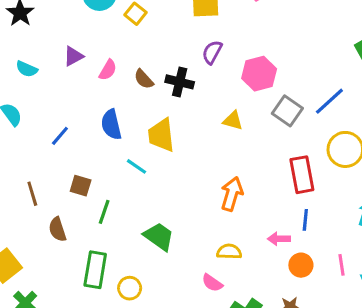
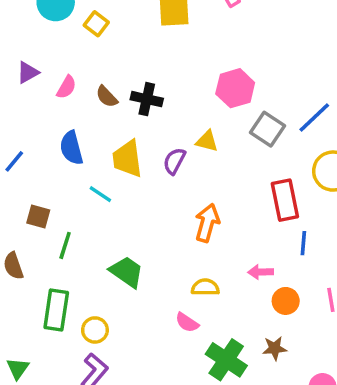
purple semicircle: (212, 52) -> (174, 161), moved
blue line: (305, 220) -> (303, 243), moved

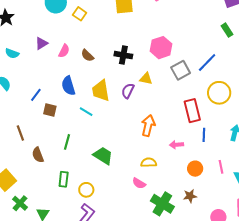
black cross: (147, 99) -> (123, 55), moved
gray square: (268, 129) -> (181, 70), turned 30
brown square: (38, 217) -> (50, 110), moved
pink arrow: (261, 272) -> (176, 145), moved
green rectangle: (56, 310) -> (64, 179), size x0.7

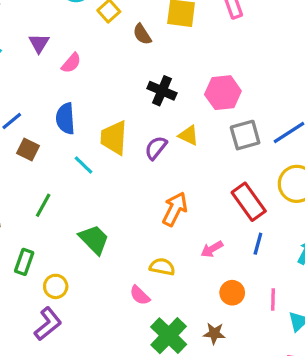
purple triangle: (41, 43) -> (39, 43), turned -40
brown semicircle: (87, 55) -> (142, 34), moved
red rectangle: (192, 111) -> (249, 202), turned -35
pink arrow: (176, 145) -> (212, 249), turned -40

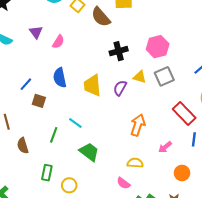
brown semicircle: (142, 34) -> (101, 17), size x1.5
black cross: (162, 91) -> (119, 51), turned -30
gray square: (245, 135) -> (164, 76), moved
cyan line: (84, 165) -> (75, 123), moved

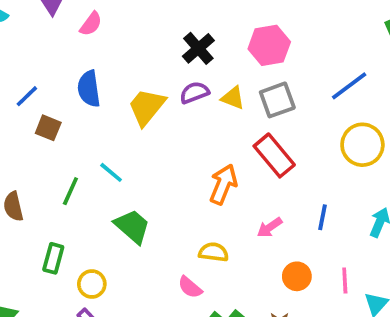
black cross: (119, 51) -> (198, 48), turned -30
yellow trapezoid: (92, 85) -> (147, 107), turned 40
purple semicircle: (120, 88) -> (194, 93), moved, turned 35
red rectangle: (184, 114) -> (274, 155), moved

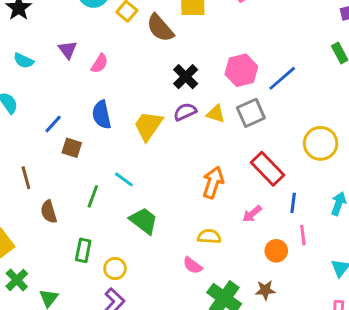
blue line: (349, 86) -> (282, 78), moved
red rectangle: (274, 155) -> (267, 169), moved
pink line: (345, 281) -> (303, 235), moved

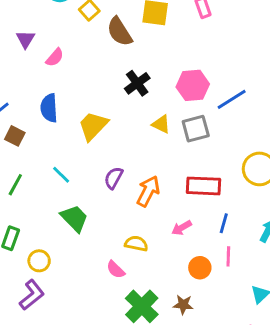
purple semicircle: (185, 112) -> (114, 178), moved, turned -45
red rectangle: (267, 169) -> (204, 186), turned -52
green line: (93, 196) -> (15, 185), moved

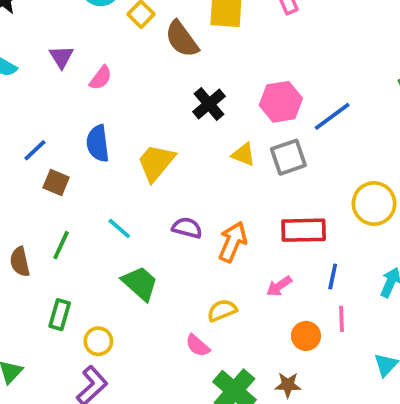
purple semicircle: (114, 178) -> (187, 228), turned 80
yellow semicircle: (136, 244) -> (222, 310), turned -30

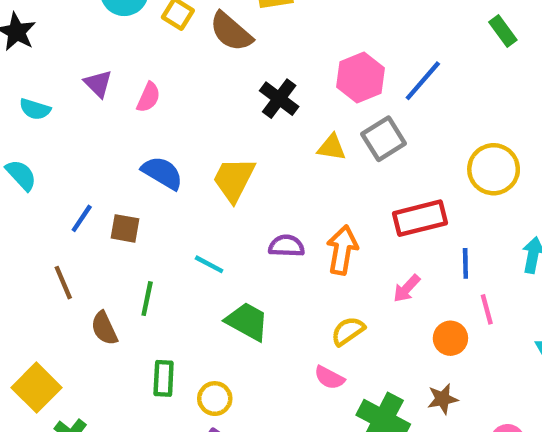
blue semicircle: (98, 143) -> (162, 173), turned 141
blue line: (35, 150) -> (82, 218), moved

